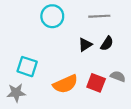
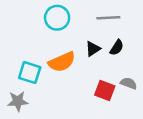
orange semicircle: (65, 84) -> (62, 62), moved

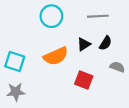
cyan square: (30, 73) -> (15, 62), moved
gray semicircle: (129, 83) -> (117, 67), moved
red square: (105, 91) -> (84, 80), moved

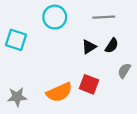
orange semicircle: (56, 56) -> (59, 92), moved
cyan square: (15, 62) -> (16, 40), moved
gray semicircle: (117, 67) -> (124, 71), turned -80

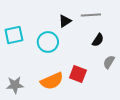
cyan circle: (55, 17) -> (48, 42), moved
cyan square: (16, 40) -> (14, 35), turned -30
black triangle: (89, 47) -> (65, 21), moved

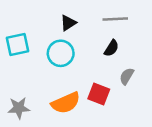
black triangle: (65, 21) -> (68, 23), moved
black semicircle: (98, 40) -> (111, 48), moved
gray semicircle: (109, 62) -> (127, 76), moved

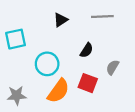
black semicircle: (111, 48) -> (87, 50), moved
cyan circle: (61, 53) -> (47, 64), moved
orange semicircle: (66, 103) -> (58, 91), turned -30

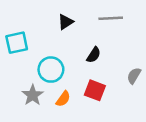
gray semicircle: (113, 67) -> (134, 76), moved
orange semicircle: (58, 91) -> (63, 99), size x0.6
gray star: (17, 95) -> (33, 95), moved, turned -30

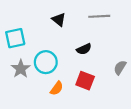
black triangle: (66, 22) -> (59, 20), turned -48
black semicircle: (94, 55) -> (84, 49), turned 32
gray star: (33, 95) -> (21, 69), moved

